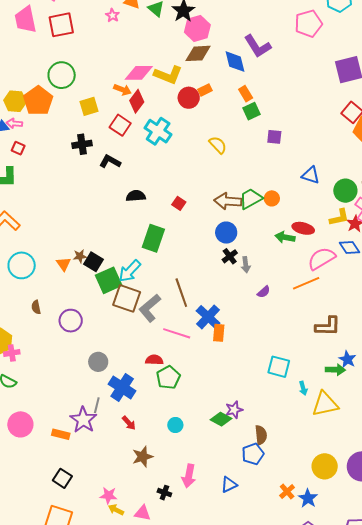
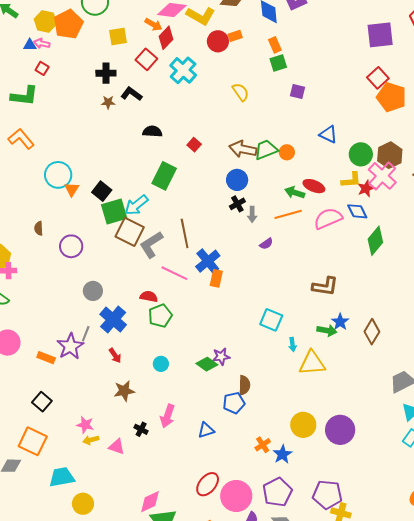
brown star: (80, 256) -> (108, 102), moved
cyan circle: (22, 265) -> (58, 175), moved
orange line: (306, 283) -> (288, 214), moved
yellow arrow: (116, 510) -> (91, 440), turned -49

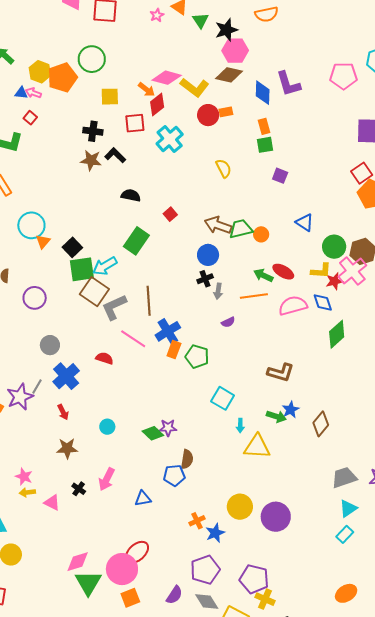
red square: (146, 59) -> (135, 123), turned 35
brown star: (108, 102) -> (91, 160), size x1.5
green pentagon: (160, 316) -> (197, 357), moved, turned 30
pink circle: (236, 496) -> (122, 569), moved

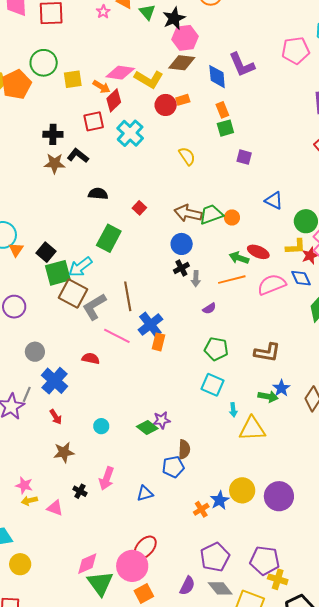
yellow square: (110, 97) -> (73, 79), moved
green pentagon: (197, 357) -> (216, 349), moved
blue star: (215, 533) -> (220, 500), moved

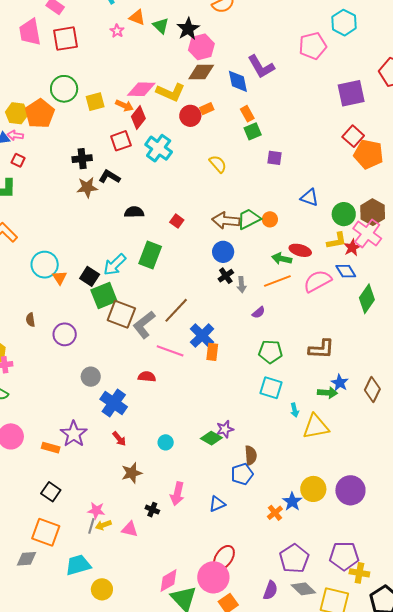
cyan arrow: (80, 267) -> (115, 265), moved
brown line: (128, 296) -> (176, 310), turned 60
gray line: (27, 394) -> (91, 526), moved

